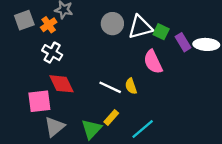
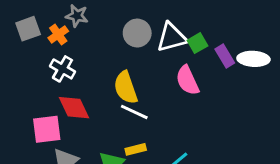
green square: (161, 32) -> (197, 43), turned 35
yellow semicircle: (131, 86) -> (126, 88), moved, size x1.6
yellow rectangle: (111, 117) -> (136, 149), turned 35

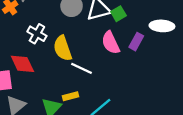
purple rectangle: (225, 56) -> (136, 42), moved, turned 60
white cross: (62, 69) -> (37, 34), moved
white line: (134, 112) -> (82, 68), moved

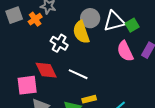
yellow semicircle: (63, 48) -> (81, 32), moved
white line: (82, 68) -> (78, 74), moved

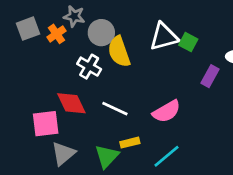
gray circle: (90, 18) -> (101, 33), moved
green square: (132, 25) -> (188, 42), turned -32
pink semicircle: (125, 51) -> (167, 111), moved, turned -95

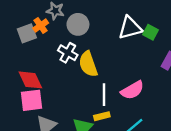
gray square: (28, 29) -> (27, 33), moved
yellow semicircle: (119, 52) -> (88, 64), moved
red diamond: (71, 103) -> (30, 80), moved
white line: (115, 109) -> (104, 95), moved, turned 65

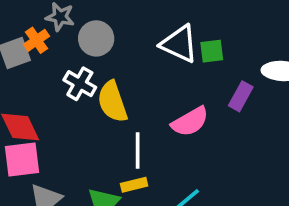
white triangle: (130, 28) -> (179, 44), turned 40
green square: (151, 32) -> (212, 51), turned -35
pink semicircle: (132, 90) -> (190, 122), moved

